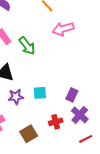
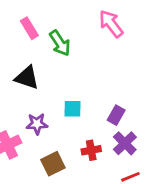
pink arrow: (63, 29) -> (111, 24), turned 65
purple star: (16, 97) -> (37, 124), moved

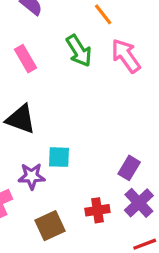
green arrow: (60, 43) -> (79, 51), moved
cyan square: (73, 109) -> (59, 157), moved

